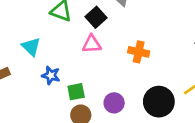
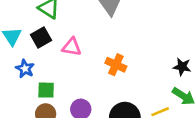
black square: (96, 17) -> (41, 38), moved

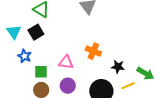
pink triangle: (72, 47) -> (66, 62), moved
black star: (182, 67) -> (118, 67), moved

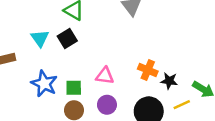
orange cross: (93, 51) -> (148, 70), moved
blue star: (25, 56) -> (44, 84), moved, size x1.5

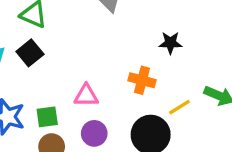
black star: (169, 81) -> (170, 43), moved
yellow line: (182, 105) -> (179, 107), moved

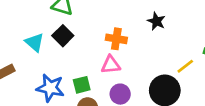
black star: (170, 43) -> (156, 21), moved, turned 30
orange cross: (142, 80) -> (116, 39), moved

